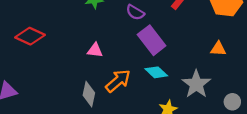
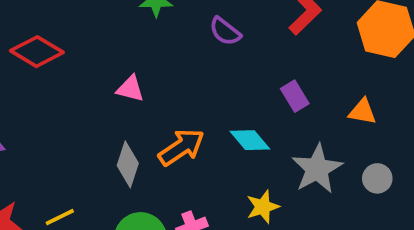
purple rectangle: (152, 40) -> (295, 96), moved, size x0.6
pink triangle: (95, 50) -> (130, 89), moved
gray circle: (232, 102) -> (377, 178), moved

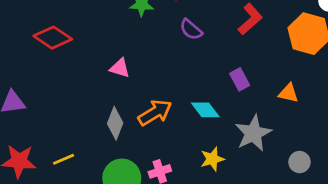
gray circle: (377, 178) -> (300, 162), moved

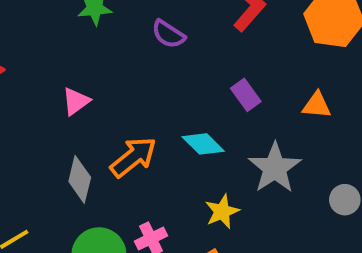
pink triangle: (120, 68) -> (76, 101), turned -45

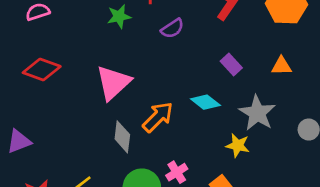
purple semicircle: (168, 34) -> (172, 28), turned -60
pink triangle: (76, 101) -> (113, 83), size x1.8
yellow star: (222, 212) -> (238, 145), moved, turned -30

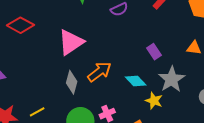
purple rectangle: (231, 65) -> (154, 52), moved
cyan diamond: (205, 102) -> (136, 81), moved

